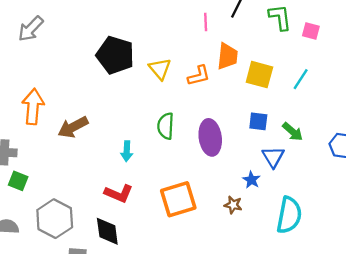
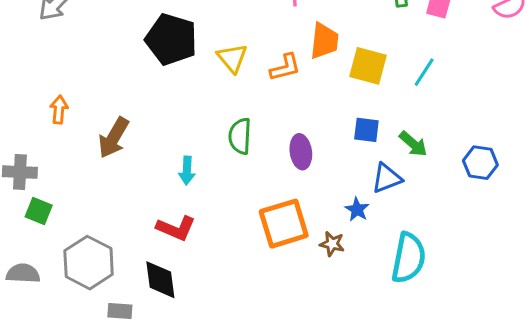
orange arrow: (33, 107) -> (59, 110), size x0.6
brown arrow: (73, 127) -> (114, 138), turned -32
purple ellipse: (210, 137) -> (301, 152), size x0.7
blue triangle: (273, 157) -> (387, 178), turned 40
orange square: (178, 199) -> (284, 224), moved

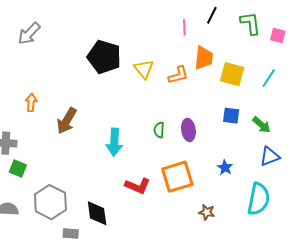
green semicircle: (240, 136) -> (159, 130), moved, size x0.7
cyan arrow: (187, 170) -> (114, 142), size x1.5
blue triangle: (387, 178) -> (270, 156), moved
red L-shape: (176, 228) -> (138, 186), moved
brown star: (332, 244) -> (207, 212), moved

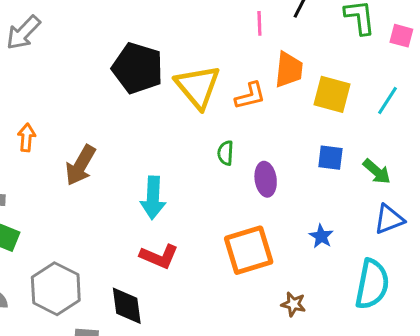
yellow triangle: (144, 69) -> (198, 87), size x1.5
green semicircle: (159, 130) -> (225, 153), moved
red L-shape: (138, 186) -> (159, 256), moved

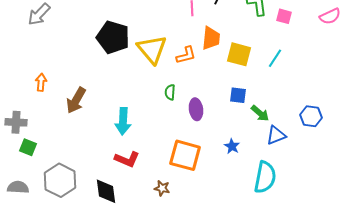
green arrow: (377, 171) -> (260, 113), moved
orange square: (249, 250) -> (185, 155), turned 32
brown star: (293, 304) -> (162, 188), moved

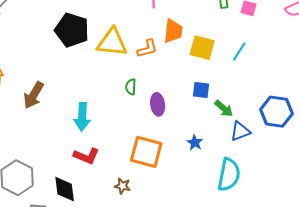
yellow triangle: (152, 49) -> (112, 42), turned -44
blue hexagon: (311, 116) -> (276, 112), size x1.4

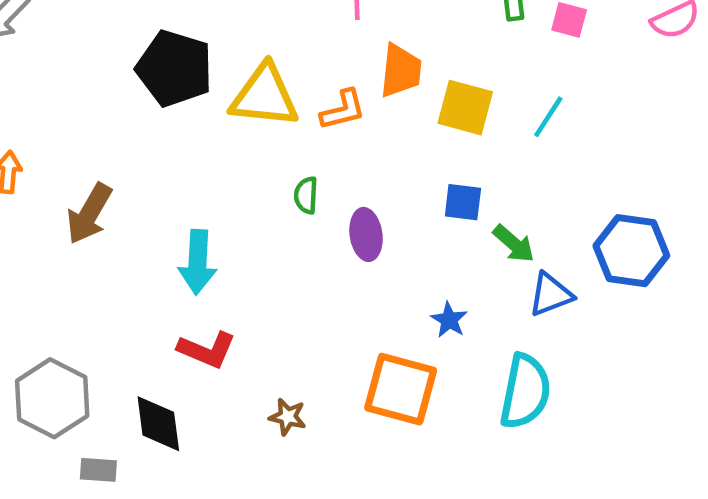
orange square: (146, 152) -> (401, 389), moved

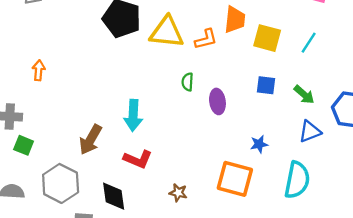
brown arrow: (89, 214) -> (91, 140), moved
green arrow: (514, 244) -> (304, 95), moved
blue star: (449, 320) -> (259, 144), turned 30

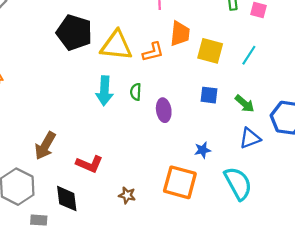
cyan arrow: (133, 115) -> (104, 91), moved
cyan semicircle: (297, 180) -> (238, 183), turned -40

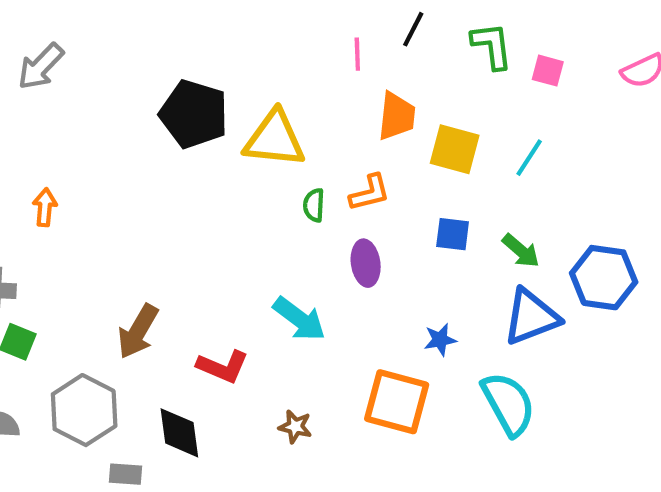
orange L-shape: (153, 52) -> (370, 193), moved
cyan arrow: (104, 91) -> (299, 319), moved, turned -56
green semicircle: (136, 92) -> (314, 205), moved
blue triangle: (250, 138) -> (531, 317), size x1.4

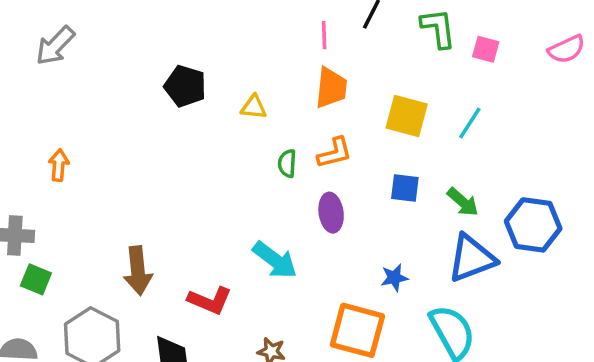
black pentagon: (194, 114) -> (185, 86), size x0.7
orange trapezoid: (397, 116) -> (331, 88), moved
yellow triangle: (275, 139) -> (254, 107), size x0.5
brown arrow: (138, 331) -> (138, 271), turned -36

